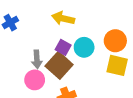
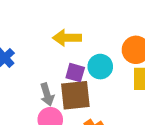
brown square: (59, 65) -> (75, 95), turned -35

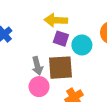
purple square: (75, 73) -> (61, 39), moved

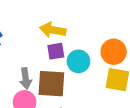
purple square: (61, 39) -> (56, 51), turned -35

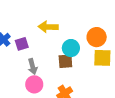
purple square: (56, 51) -> (22, 44), moved
brown square: (51, 84) -> (65, 61), moved, size x0.7

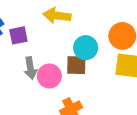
pink circle: (34, 84) -> (49, 76), moved

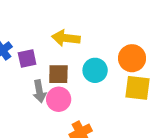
brown square: (76, 65) -> (58, 74), moved

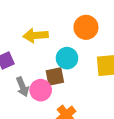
orange circle: (132, 58) -> (86, 27), moved
brown square: (58, 74) -> (55, 77), moved

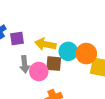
orange circle: (86, 27) -> (86, 54), moved
yellow arrow: (36, 35) -> (45, 44), moved

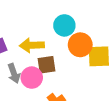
cyan circle: (68, 51) -> (64, 25), moved

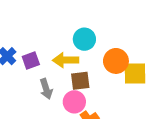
cyan circle: (64, 25) -> (84, 39), moved
pink circle: (32, 78) -> (74, 102), moved

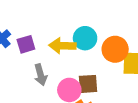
cyan circle: (84, 39) -> (85, 38), moved
brown square: (80, 81) -> (88, 84), moved

